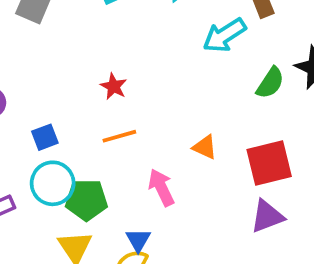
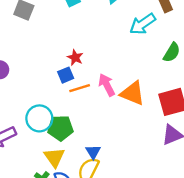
blue square: (45, 137) -> (66, 75), moved
orange triangle: (205, 147) -> (133, 93), size x1.6
pink arrow: (161, 187) -> (107, 85), moved

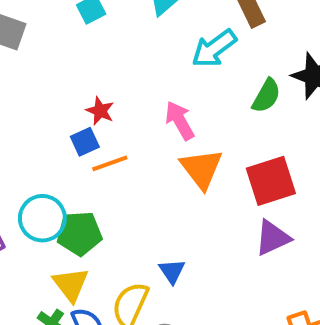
pink arrow: (107, 85) -> (180, 121), moved
orange triangle: (133, 93) -> (201, 169), turned 32
blue triangle: (93, 152) -> (172, 271), moved

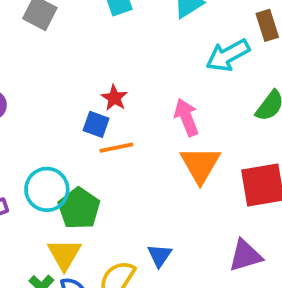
blue square: (85, 142) -> (96, 124), turned 36
green pentagon: (79, 233) -> (79, 208), turned 30
purple triangle: (273, 238) -> (245, 255), moved

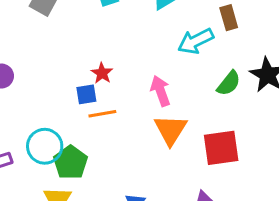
blue square: (96, 124) -> (86, 94), turned -30

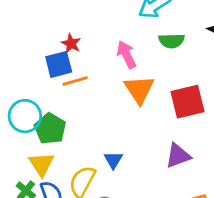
green semicircle: (229, 83) -> (172, 41), moved, turned 55
blue square: (86, 94) -> (59, 64), size x1.4

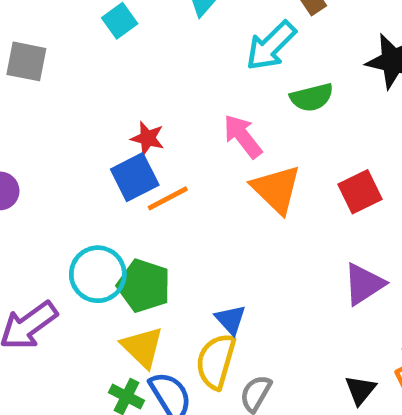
red square: (188, 102) -> (360, 192), size x0.7
blue triangle: (113, 160) -> (231, 320), moved

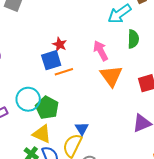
green semicircle: (312, 97) -> (133, 39), turned -84
yellow triangle: (142, 347) -> (42, 134), turned -30

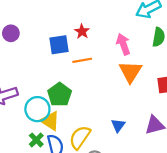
blue square: (51, 60) -> (59, 45), moved
cyan circle: (28, 99) -> (37, 109), moved
blue triangle: (82, 129) -> (118, 125), moved

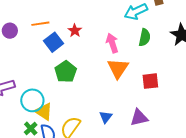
blue square: (59, 45) -> (54, 42), turned -30
orange line: (82, 60) -> (40, 24), moved
green pentagon: (59, 95) -> (66, 72), moved

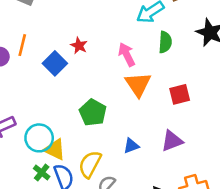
orange line: (40, 24) -> (22, 45), moved, turned -60
green pentagon: (66, 72) -> (93, 113), moved
blue triangle: (106, 117) -> (131, 146), turned 40

